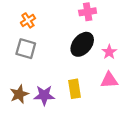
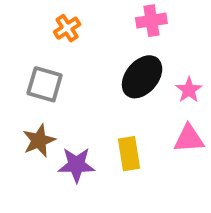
orange cross: (28, 20) -> (67, 28), moved
brown star: (19, 94) -> (39, 141), moved

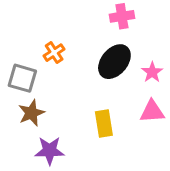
orange cross: (67, 28) -> (54, 53), moved
gray square: (45, 84) -> (22, 78), moved
purple star: (76, 165) -> (50, 151), moved

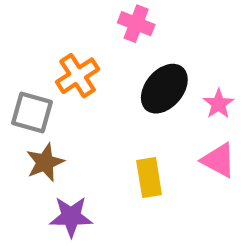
pink cross: (122, 16) -> (136, 24), moved, turned 30
orange cross: (54, 53) -> (78, 76), size x1.4
pink triangle: (152, 111) -> (219, 160), turned 32

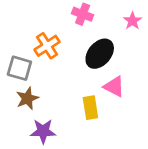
pink star: (219, 104) -> (133, 21), moved
pink triangle: (219, 160) -> (114, 87), moved

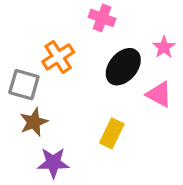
pink star: (133, 21) -> (164, 47), moved
pink triangle: (114, 87) -> (159, 94), moved
yellow rectangle: (90, 108) -> (112, 133), turned 35

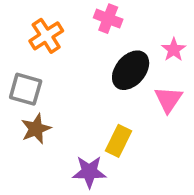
orange cross: (58, 57) -> (46, 36), moved
pink triangle: (159, 94) -> (168, 99), turned 36
purple star: (53, 163) -> (89, 172), moved

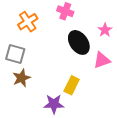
black ellipse: (131, 70) -> (79, 42), turned -75
pink triangle: (168, 99) -> (102, 60), turned 36

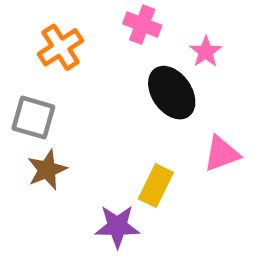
pink star: (105, 30) -> (206, 52), moved
pink triangle: (102, 60) -> (222, 154), moved

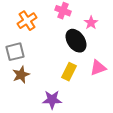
gray square: (33, 118) -> (15, 52), turned -30
yellow rectangle: (156, 186) -> (69, 72), moved

